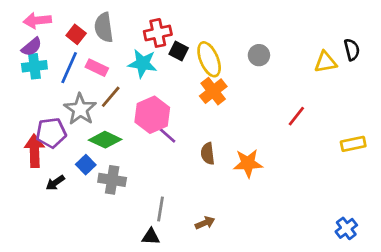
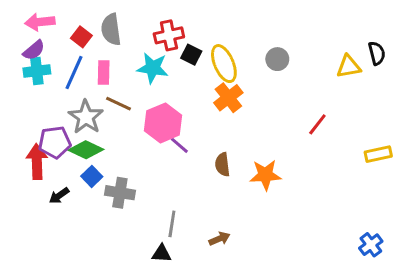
pink rectangle: (97, 68) -> (104, 72), turned 65
brown line: (111, 97) -> (118, 104), turned 75
green diamond: (105, 140) -> (86, 150), moved

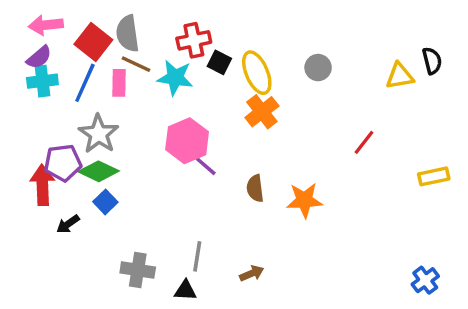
red square: (81, 37) -> (93, 42), size x1.5
brown line: (118, 104) -> (136, 64), moved
gray cross: (120, 193) -> (138, 270), moved

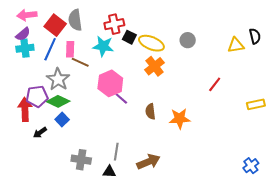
brown line: (136, 64) -> (80, 62), moved
yellow ellipse: (257, 73) -> (151, 43), turned -45
brown arrow: (252, 273) -> (148, 162), size x1.6

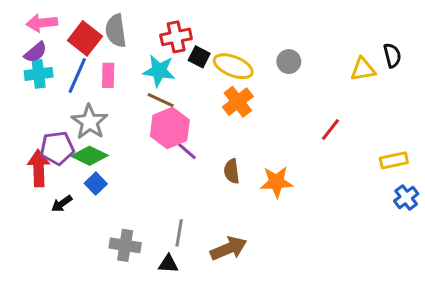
brown line: (80, 62) -> (161, 100), moved
blue cross: (251, 166) -> (406, 197), moved

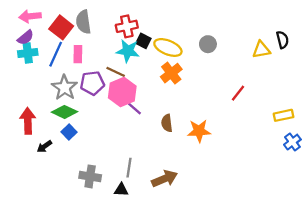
cyan star: (159, 71) -> (128, 51), moved
purple pentagon: (57, 148) -> (92, 83), moved

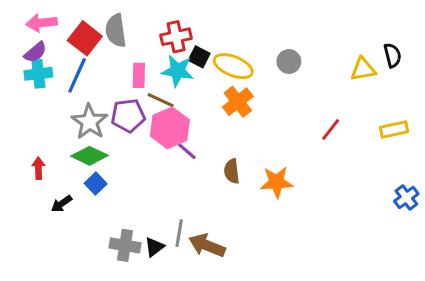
pink rectangle: (78, 54) -> (139, 75), moved
yellow rectangle: (284, 115) -> (394, 129), moved
red arrow: (28, 121) -> (38, 168), size x0.6
brown arrow: (165, 179) -> (207, 245), moved, turned -135
black triangle: (121, 190) -> (154, 247), moved, turned -40

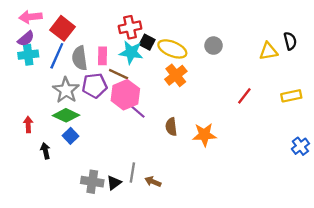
gray semicircle: (116, 31) -> (80, 58), moved
black arrow: (62, 204) -> (45, 151), turned 112
brown arrow: (207, 245) -> (153, 182), size x0.6

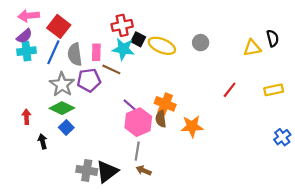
orange cross: (176, 75) -> (165, 104), moved, turned -30
pink hexagon: (125, 95) -> (138, 122), moved
gray line: (132, 172) -> (137, 151), moved
black triangle: (114, 183) -> (107, 172), size x1.6

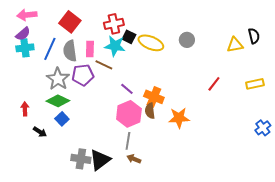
red square: (59, 26) -> (70, 22), moved
purple line: (130, 105) -> (127, 89), moved
black arrow: (43, 141) -> (40, 132), turned 136

